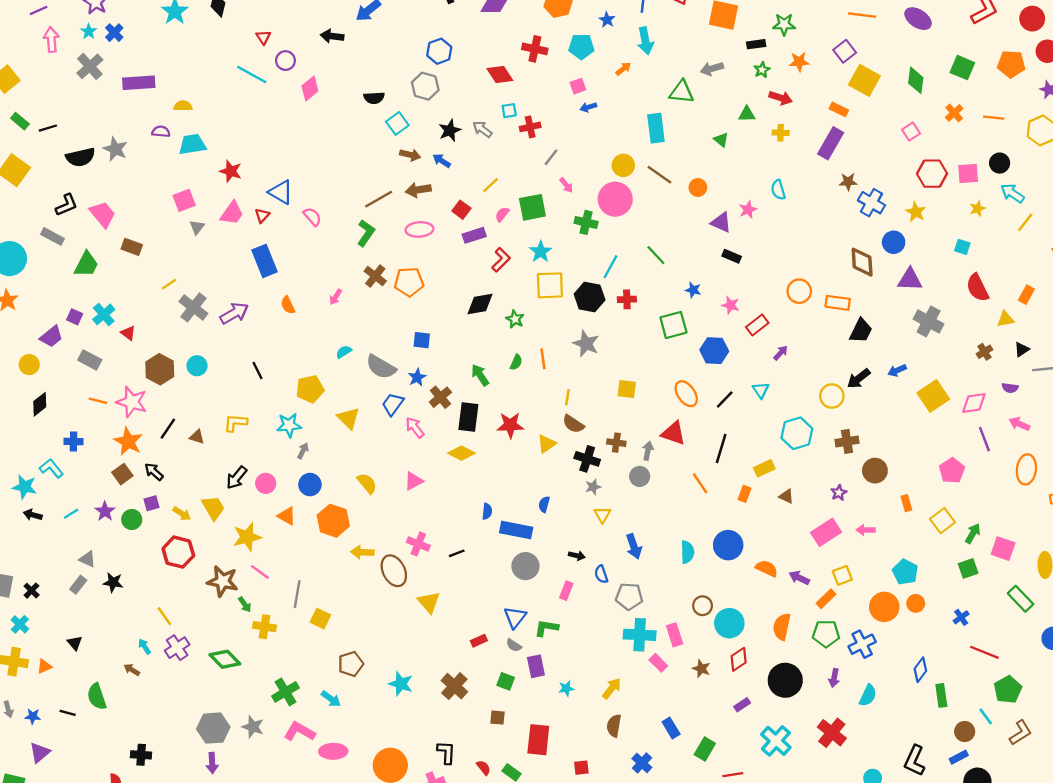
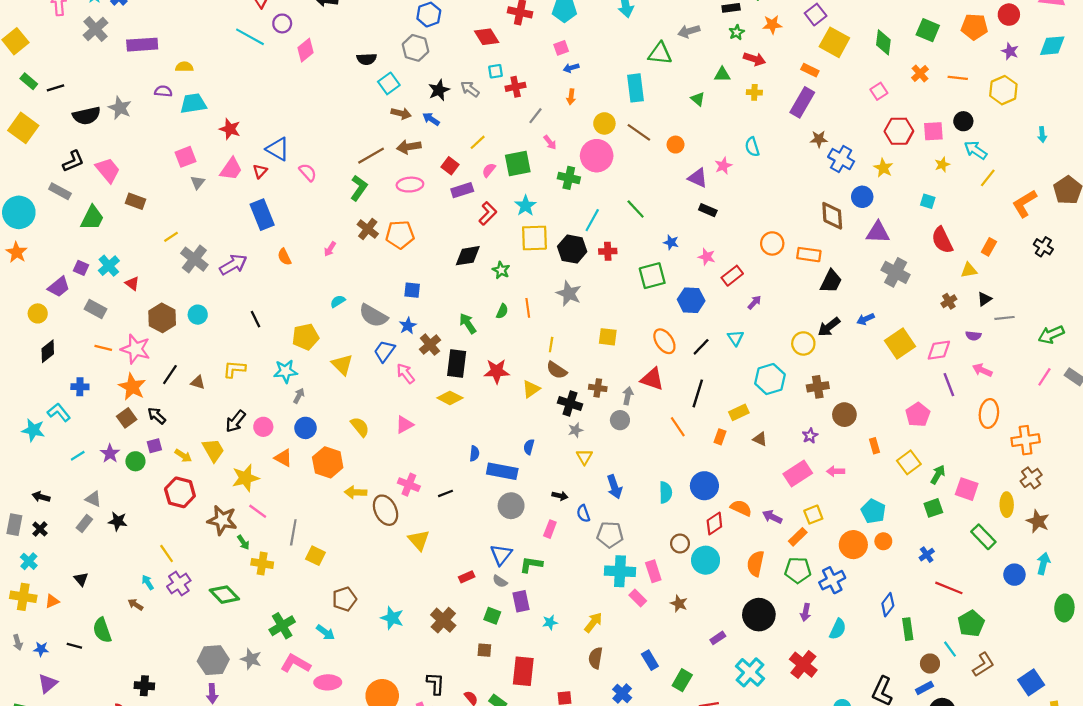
orange arrow: (623, 69) -> (571, 97), moved, turned 136
black arrow: (33, 515) -> (41, 497), moved
red diamond: (739, 659) -> (714, 523), moved

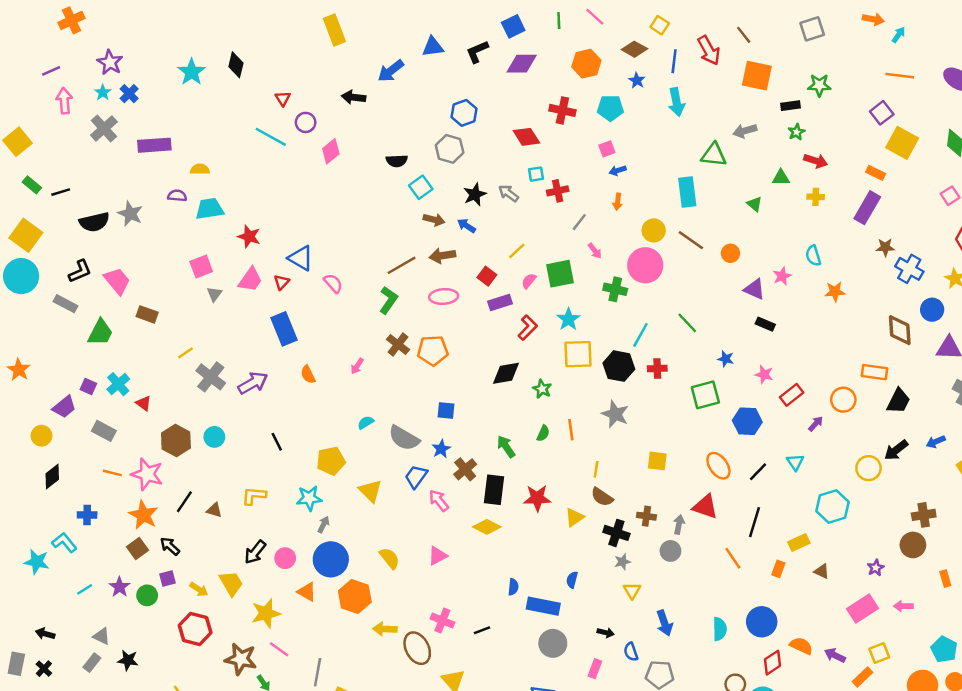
orange star: (772, 25) -> (835, 292), moved
cyan circle: (19, 212) -> (21, 276), moved
orange circle: (772, 243) -> (843, 400), moved
brown cross: (818, 387) -> (924, 515), moved
blue circle: (306, 428) -> (331, 559), size x1.5

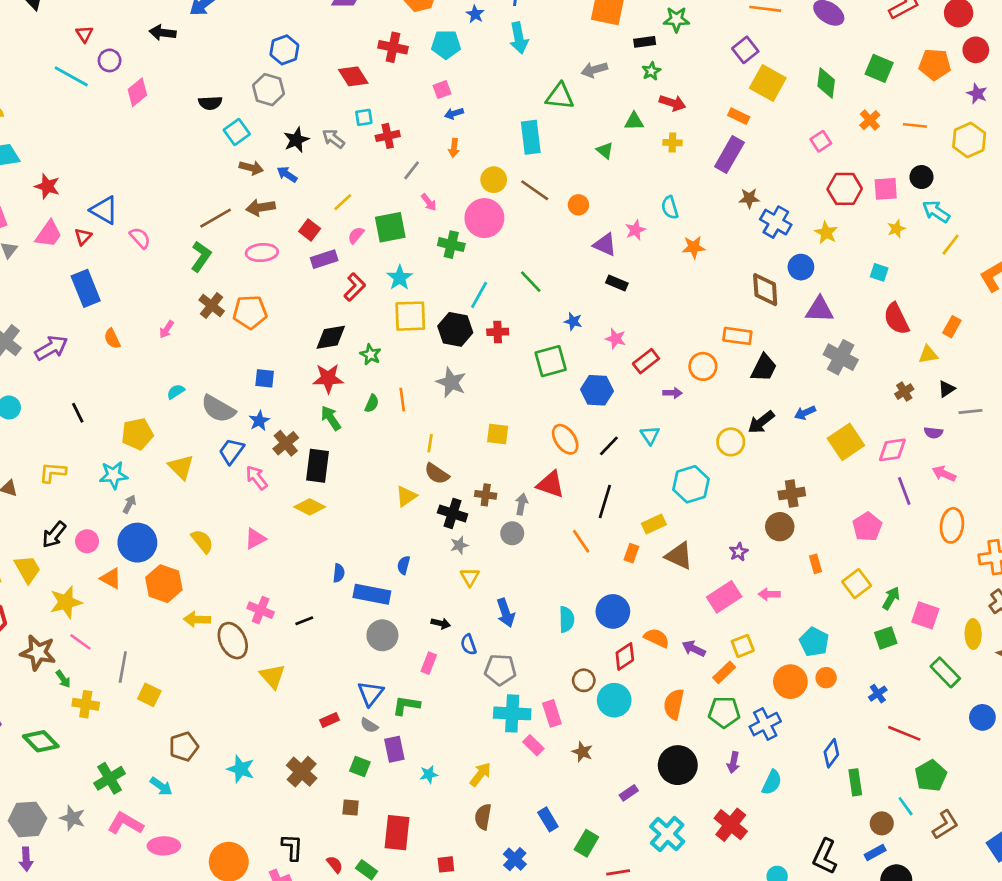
purple arrow: (816, 424) -> (672, 393), turned 49
red star: (537, 498) -> (328, 378), moved
brown triangle: (822, 571) -> (679, 556), size x1.6

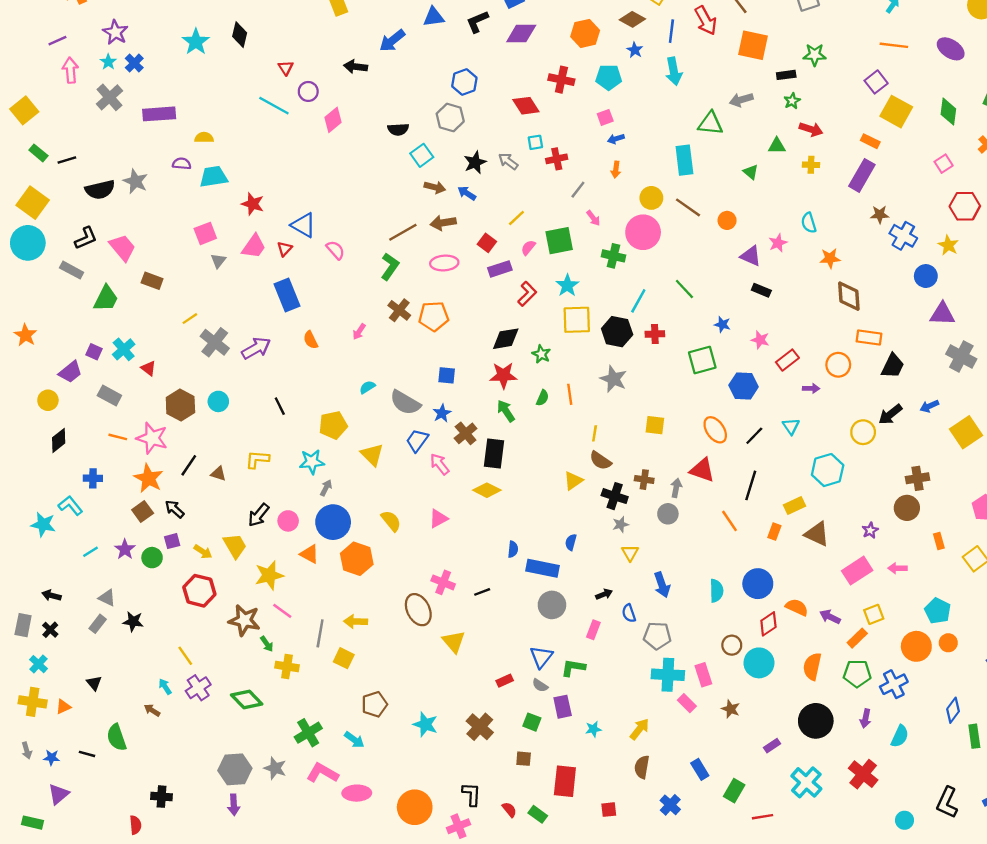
brown diamond: (765, 290) -> (849, 296), moved
yellow arrow: (197, 619) -> (356, 621), moved
black arrow: (441, 623) -> (604, 594), turned -35

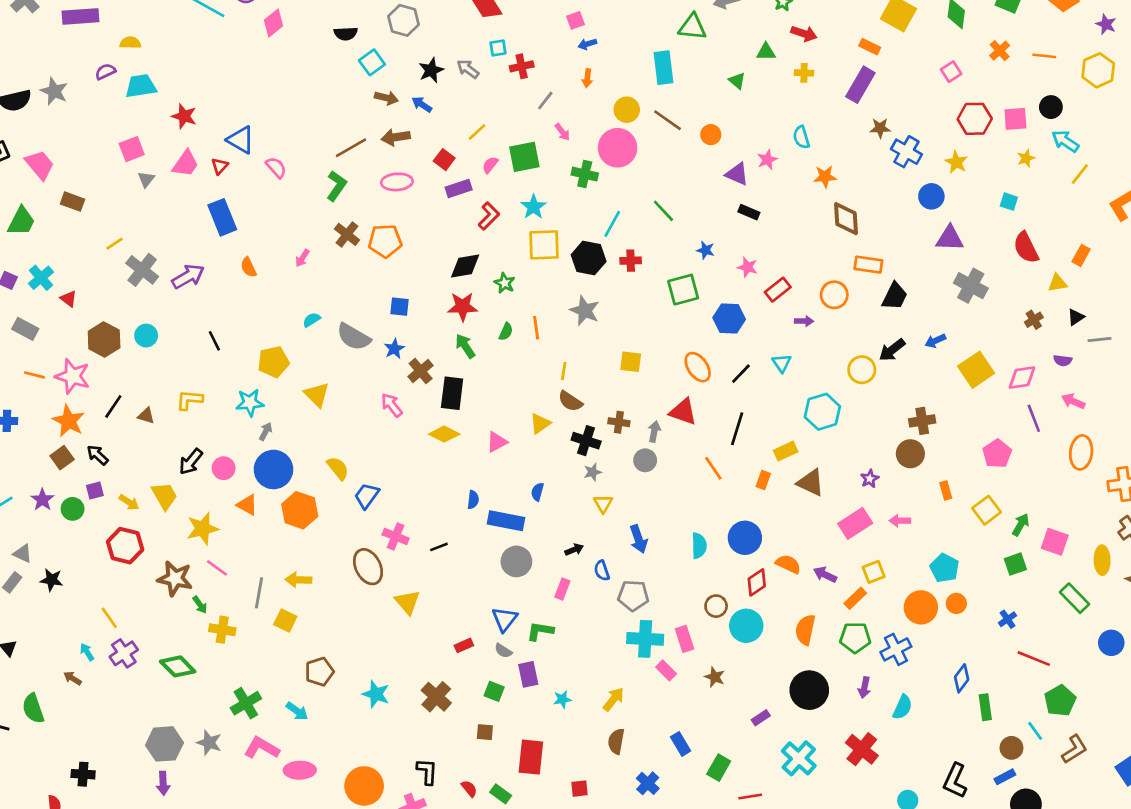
purple semicircle: (182, 164) -> (105, 72), turned -30
blue trapezoid: (417, 440) -> (367, 496), moved
pink triangle: (438, 519) -> (497, 442), moved

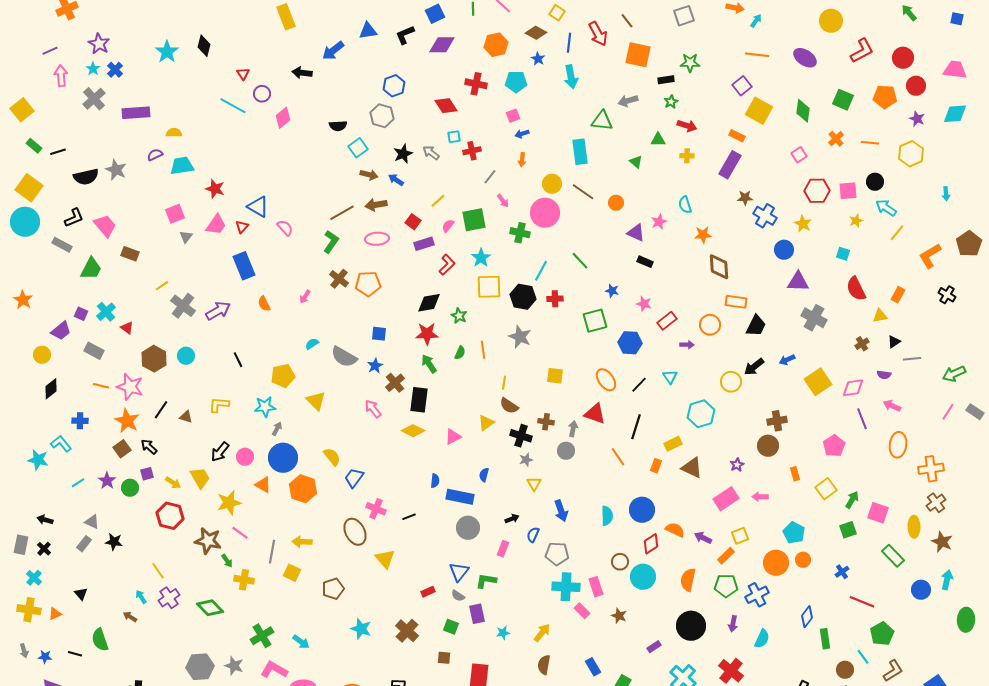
blue semicircle: (602, 571) -> (533, 535), turned 42
brown pentagon: (319, 672) -> (333, 589), moved

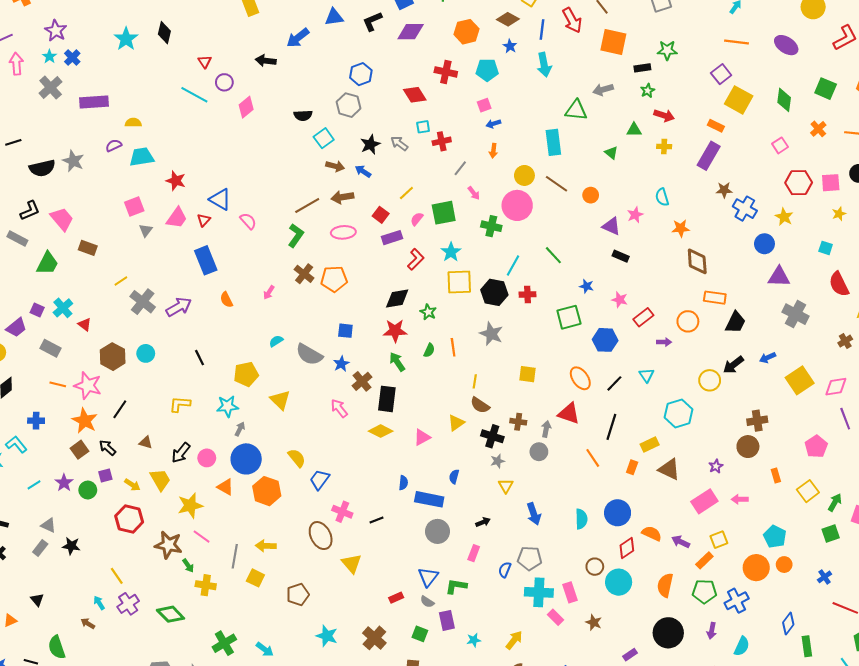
brown triangle: (186, 417) -> (146, 442), moved
blue semicircle: (533, 535) -> (505, 570), moved

